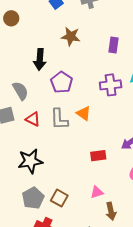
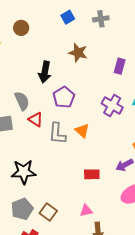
purple cross: (111, 85) -> (112, 105), turned 30
red triangle: (33, 119) -> (36, 119), moved

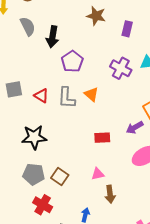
brown star: (78, 53) -> (96, 16), moved
gray semicircle: (22, 101) -> (28, 26), moved
red triangle: (36, 119) -> (41, 96), moved
gray pentagon: (22, 209) -> (34, 174), turned 30

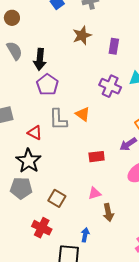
brown star: (96, 16) -> (82, 35), turned -30
purple pentagon: (72, 61) -> (47, 85), moved
red triangle: (41, 96) -> (35, 133), moved
black star: (34, 137) -> (29, 161), turned -30
gray pentagon: (34, 174) -> (21, 188), moved

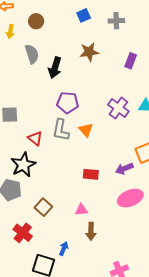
brown star: (82, 35) -> (89, 52), moved
purple rectangle: (114, 46) -> (131, 61), moved
purple pentagon: (47, 85) -> (68, 103), moved, turned 30

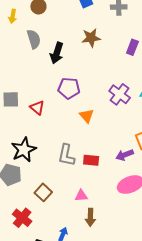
gray L-shape: (61, 130) -> (66, 155), moved
red triangle: (35, 138) -> (37, 108), moved

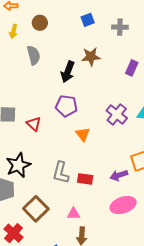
black arrow: (57, 53) -> (68, 72), moved
brown square: (43, 192) -> (36, 209), size x1.4

